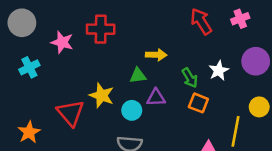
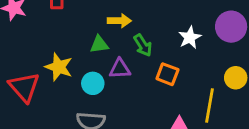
green arrow: (190, 78) -> (143, 45), moved

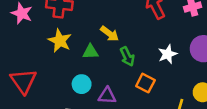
yellow arrow: (119, 21) -> (110, 34), turned 30
yellow star: (59, 67) -> (60, 41), moved
purple triangle: (120, 69) -> (107, 96), moved

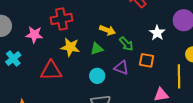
red triangle: (23, 81) -> (51, 71), moved, turned -40
purple triangle: (107, 96) -> (121, 68), moved, turned 35

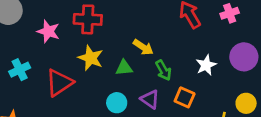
cyan cross: (13, 59) -> (20, 70), moved
red triangle: (51, 71) -> (59, 83), turned -45

